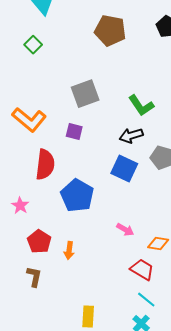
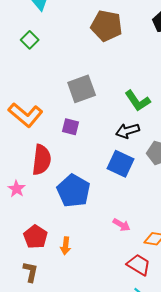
pink star: (20, 206) -> (17, 189), moved

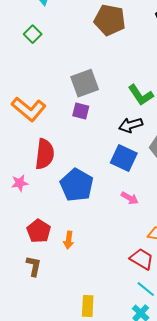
purple square: (71, 127) -> (81, 111), moved
pink star: (17, 189) -> (20, 183), turned 30
pink arrow: (122, 225) -> (130, 198), moved

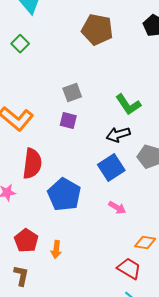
gray square: (85, 83) -> (72, 93), size x0.7
blue square: (124, 158) -> (111, 168), turned 32

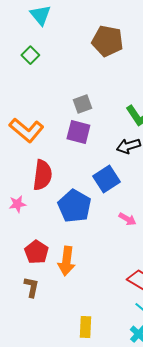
purple square: (68, 121) -> (78, 132), size x1.4
blue square: (111, 168) -> (106, 179), moved
orange arrow: (56, 250) -> (66, 261), size x1.6

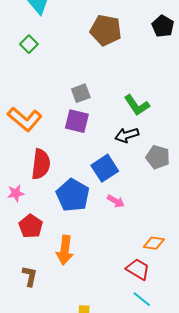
pink arrow: (127, 219) -> (116, 201), moved
red pentagon: (36, 252) -> (31, 226), moved

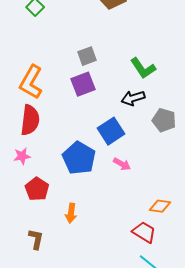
orange L-shape: (25, 119) -> (31, 82), turned 80
purple square: (77, 121) -> (83, 84), turned -35
red semicircle: (41, 164) -> (30, 120), moved
orange arrow: (65, 250) -> (71, 213), size x0.7

